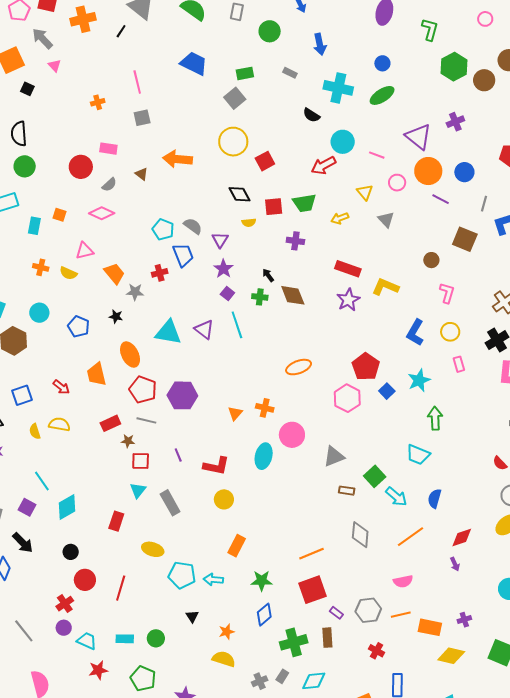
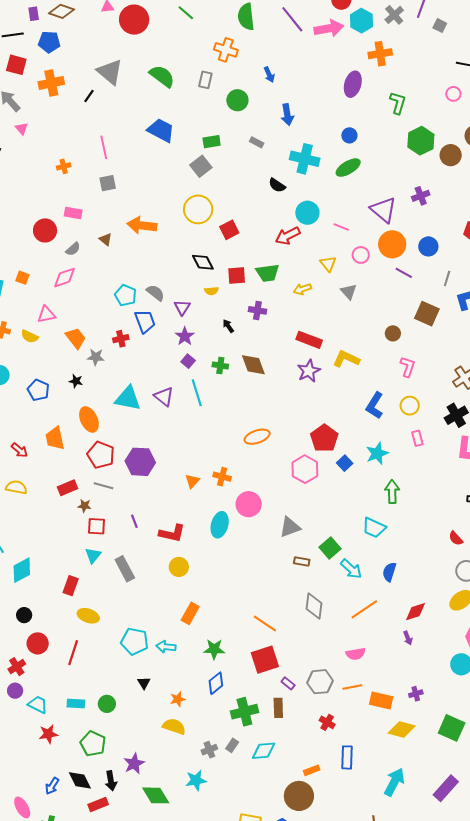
pink diamond: (102, 213) -> (64, 278), turned -45
black arrow: (268, 275) -> (228, 326), moved
yellow ellipse: (153, 549) -> (88, 616), moved
orange line: (312, 554) -> (265, 624), turned 55

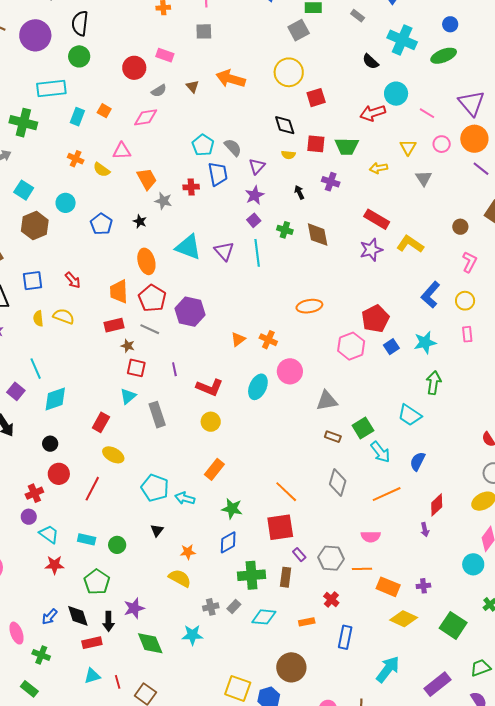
orange trapezoid: (55, 438) -> (119, 291), moved
red diamond: (415, 612) -> (437, 505), turned -35
orange rectangle: (312, 770) -> (307, 622), moved

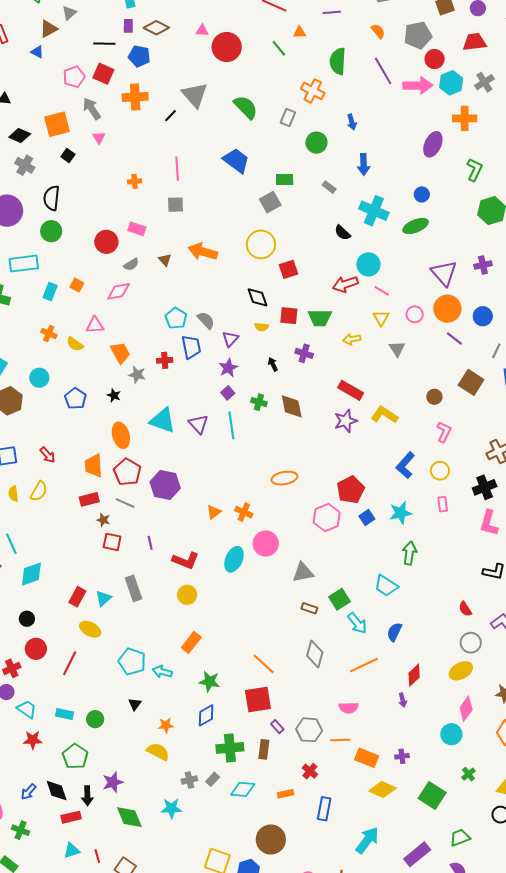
pink line: (427, 113) -> (382, 291), moved
yellow semicircle: (64, 316) -> (39, 491), turned 100
cyan triangle: (128, 396) -> (103, 598), moved

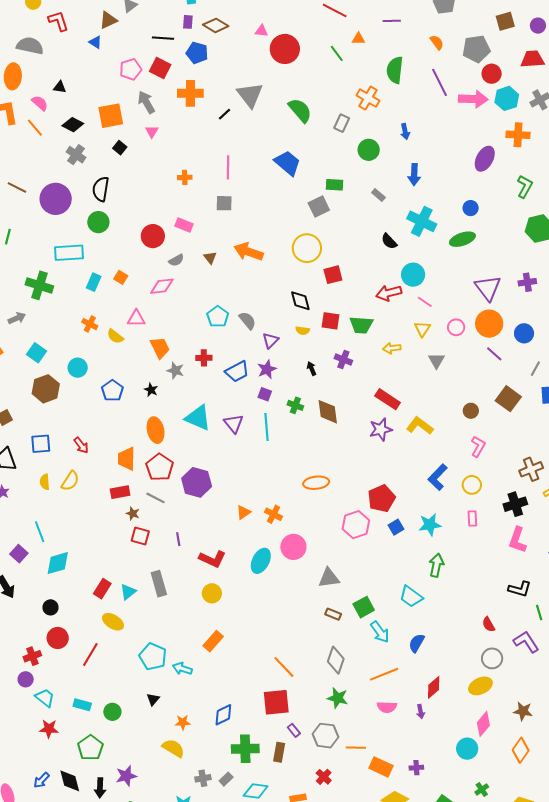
blue trapezoid: (191, 347) -> (237, 371), moved, turned 70
purple square: (228, 393) -> (265, 394), turned -32
green star: (209, 681) -> (338, 698), moved
pink semicircle: (349, 708) -> (387, 707), moved

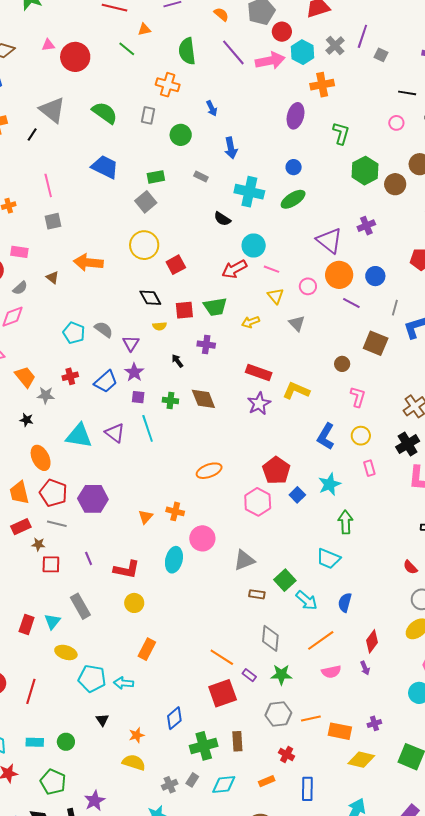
yellow ellipse: (113, 622) -> (66, 652), moved
purple rectangle: (294, 730) -> (249, 675), moved

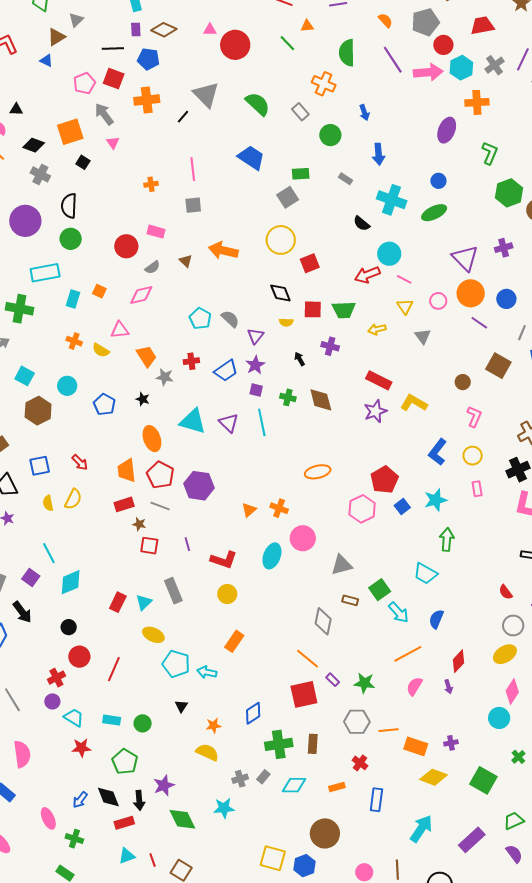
gray rectangle: (148, 115) -> (300, 112), turned -60
gray diamond: (270, 638) -> (323, 621), moved
pink semicircle: (331, 672) -> (414, 686), turned 126

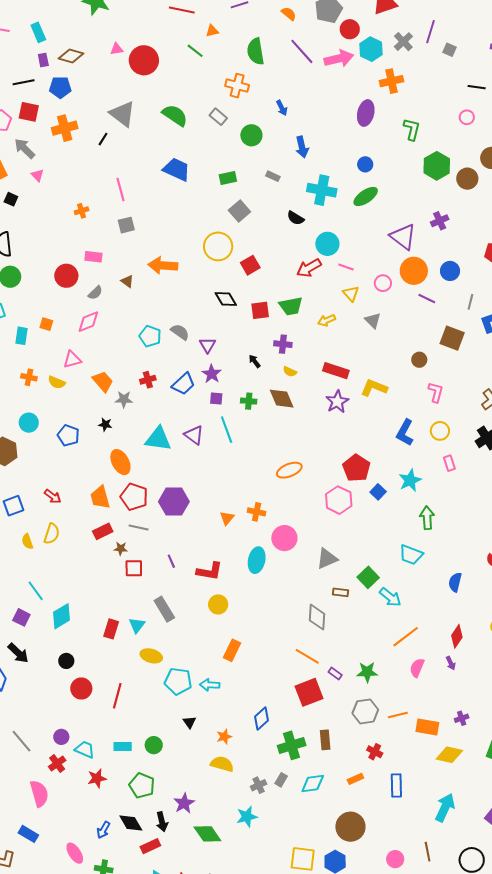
gray square: (288, 197) -> (239, 211), moved
yellow semicircle: (286, 322) -> (290, 372), moved, turned 32
blue semicircle: (436, 619) -> (455, 582), moved
red cross: (56, 678) -> (57, 763), moved

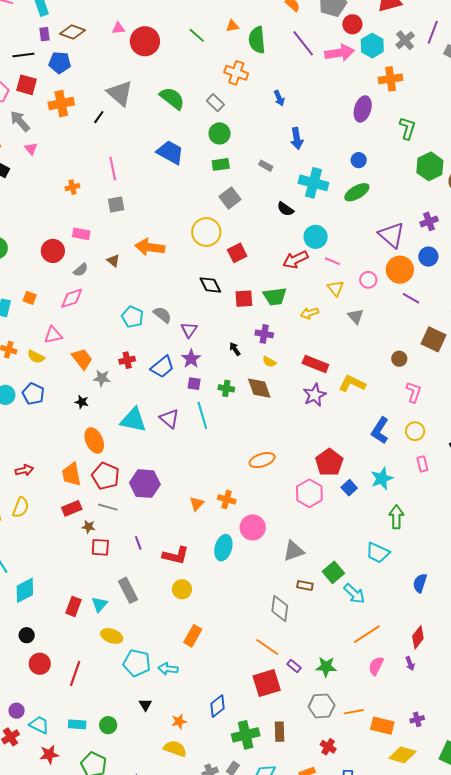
orange triangle: (212, 31) -> (232, 26), moved
green circle: (251, 135) -> (220, 133), moved
blue circle: (450, 271) -> (428, 257), moved
blue pentagon: (68, 435) -> (33, 394), moved
red arrow: (53, 496) -> (24, 470), turned -54

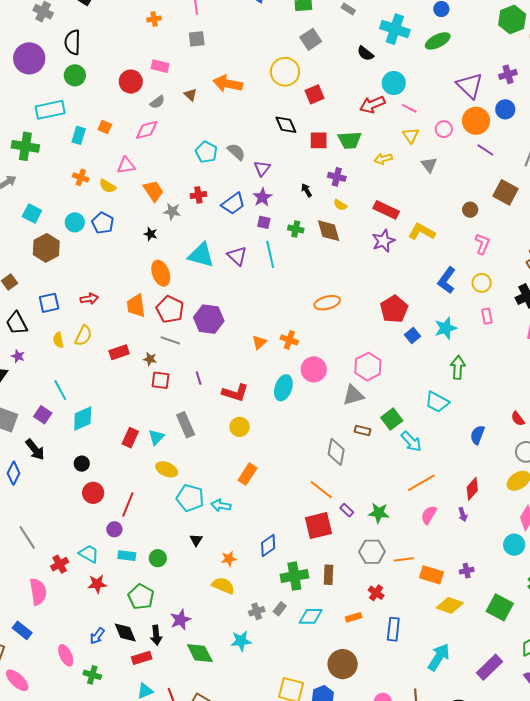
pink hexagon: (309, 493) -> (368, 367), moved
red rectangle: (72, 508) -> (119, 352), moved
purple circle: (17, 711) -> (114, 529), moved

